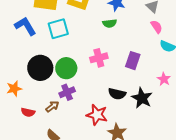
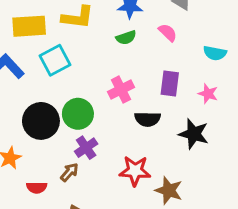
pink semicircle: (156, 27) -> (168, 33), moved
pink star: (164, 79) -> (208, 94), moved
black semicircle: (117, 94) -> (147, 119), moved

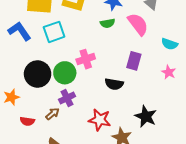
pink semicircle: (168, 33) -> (138, 24), size x1.6
pink cross: (121, 90) -> (86, 59), moved
pink star: (208, 94) -> (169, 72), moved
black star: (194, 134) -> (146, 116), moved

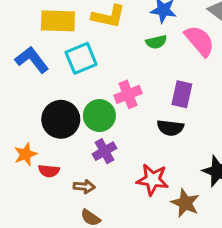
purple rectangle: (134, 61) -> (182, 94), moved
brown arrow: (52, 114) -> (84, 187), moved, turned 48
red semicircle: (27, 121) -> (49, 171), moved

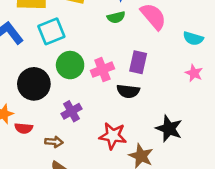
pink cross: (128, 94) -> (102, 70), moved
green circle: (99, 116) -> (70, 65), moved

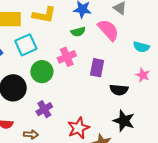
pink cross: (102, 70) -> (67, 57), moved
black semicircle: (128, 91) -> (119, 90), moved
red star: (113, 136) -> (78, 128), turned -30

